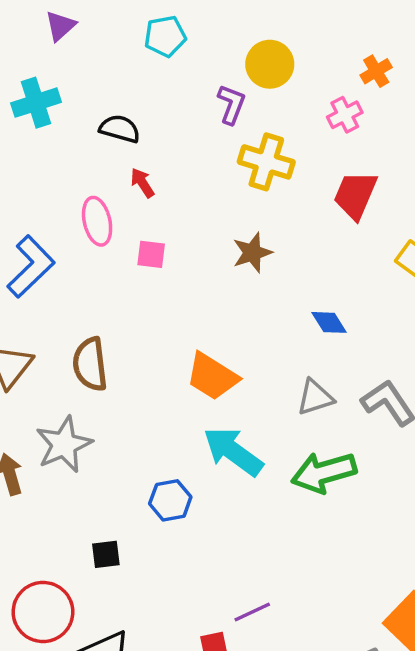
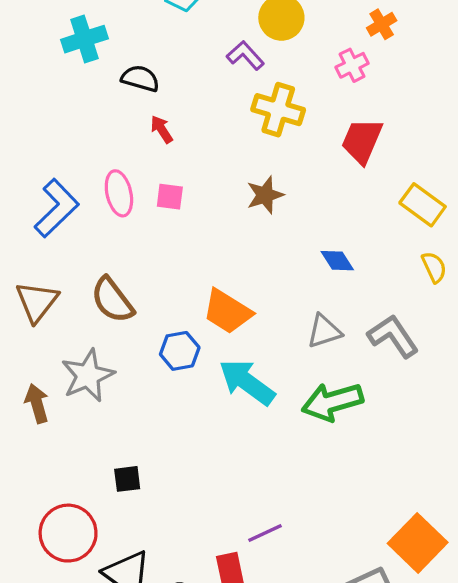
cyan cross: (36, 103) -> (84, 39), moved
purple L-shape: (231, 104) -> (245, 55), turned -63
pink ellipse: (97, 221) -> (119, 193), moved
brown semicircle: (90, 364) -> (112, 300), turned -30
blue hexagon: (170, 500) -> (180, 351), moved

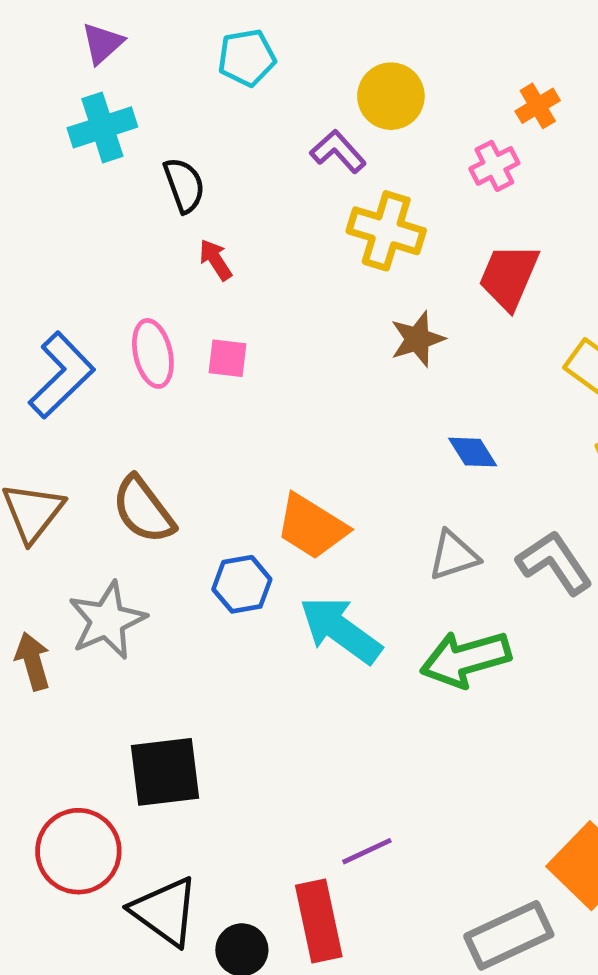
black semicircle: (140, 78) -> (184, 185), turned 54
brown star: (265, 195) -> (417, 339), moved
black square: (127, 479) -> (165, 772), size x1.8

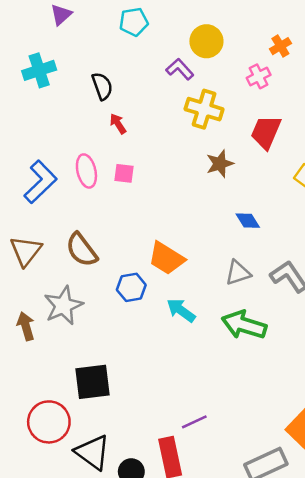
cyan cross: (102, 127) -> (39, 70), moved
cyan arrow: (340, 630) -> (181, 310), size x0.7
green arrow: (466, 659) -> (244, 325), turned 33

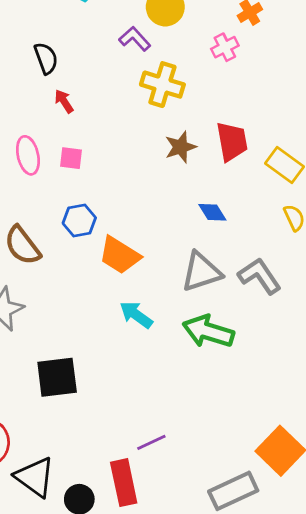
red trapezoid: (266, 132) -> (232, 141), moved, turned 147
gray triangle: (238, 273) -> (201, 272), size x1.4
blue hexagon: (131, 287) -> (79, 221), moved
black square: (92, 382) -> (57, 377), moved

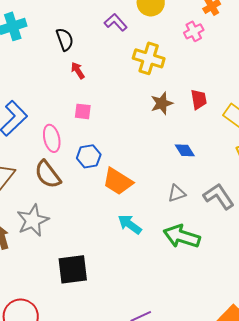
purple L-shape: (135, 39) -> (116, 22), moved
red trapezoid: (232, 141) -> (199, 99), size x0.7
pink ellipse: (28, 155) -> (52, 138), moved
gray triangle: (201, 272) -> (177, 193), size x0.6

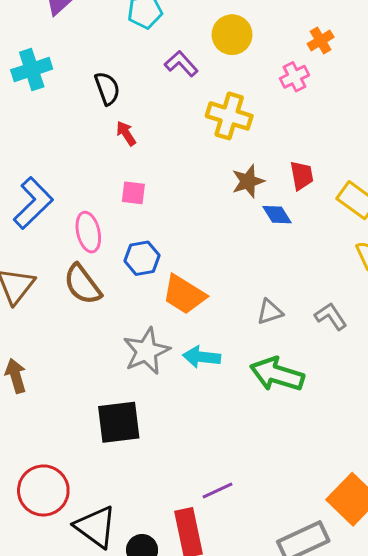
blue diamond: (185, 150) -> (277, 215), moved
gray L-shape: (219, 196) -> (331, 316), size x0.7
gray star: (33, 220) -> (146, 351), moved
cyan arrow: (130, 224) -> (202, 357), turned -30

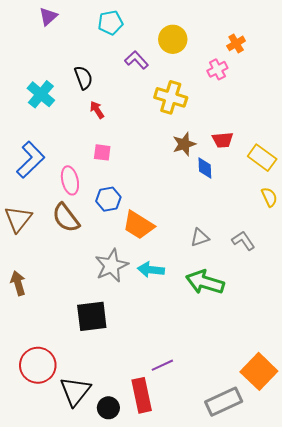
cyan cross: (32, 69) -> (41, 94), moved, turned -32
red trapezoid: (302, 175) -> (223, 140), turned 95
blue diamond: (277, 215) -> (205, 168), turned 30
black triangle: (96, 527) -> (75, 391), turned 32

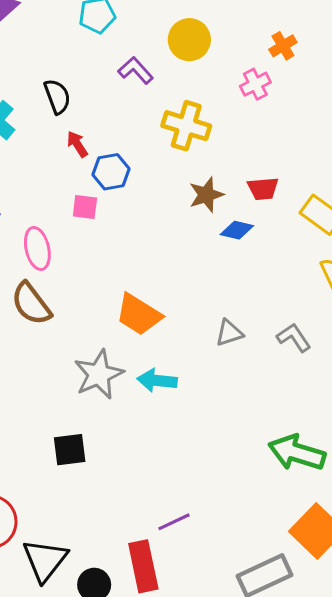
blue diamond: (205, 168) -> (237, 230), turned -75
blue hexagon: (108, 199) -> (111, 172), moved
green arrow: (205, 282) -> (297, 453), moved
black square: (92, 316) -> (70, 450), size x0.7

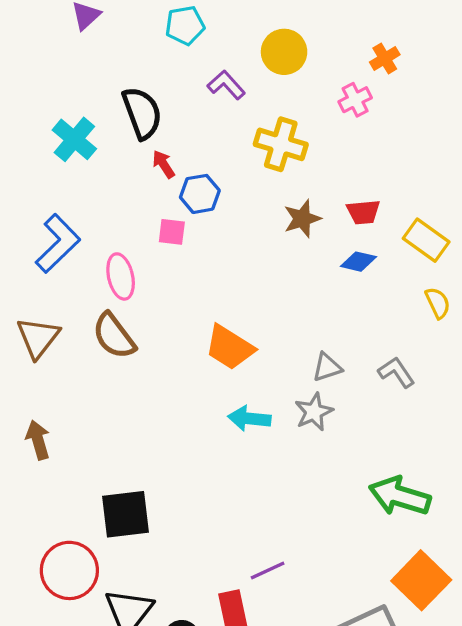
black semicircle: (57, 96) -> (142, 113), size x1.4
blue diamond: (237, 230) -> (358, 262), moved
gray star: (99, 374) -> (314, 412), moved, size x0.7
black square: (70, 450) -> (126, 514), moved, size x1.4

